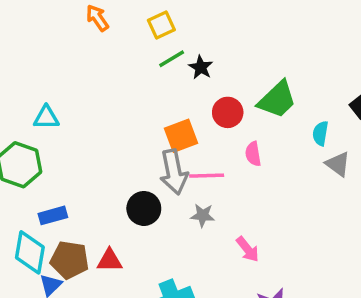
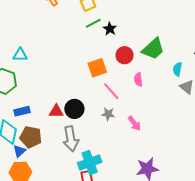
gray arrow: (174, 172) -> (71, 139), moved
pink line: (207, 176) -> (111, 91), turned 48
pink arrow: (248, 249) -> (134, 123), moved
red triangle: (109, 260) -> (56, 111), moved

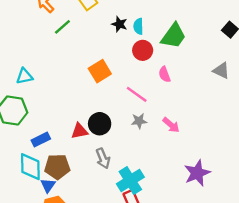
green line: (93, 23) -> (62, 27), moved
orange square: (97, 68) -> (100, 71), moved
cyan semicircle: (177, 69) -> (138, 26), moved
gray arrow: (71, 139) -> (103, 158), size x0.7

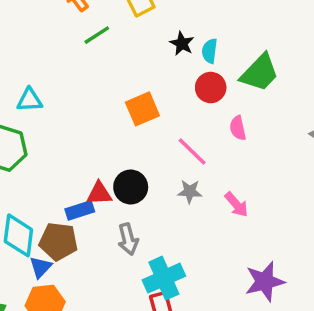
blue rectangle: (41, 140) -> (80, 210), moved

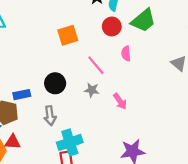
red triangle: (99, 193) -> (13, 142), moved

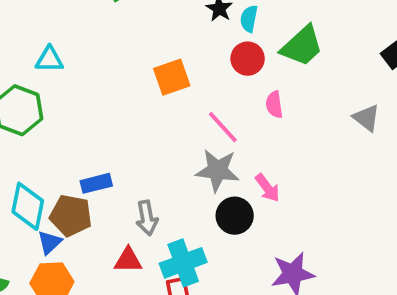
black circle: (55, 83) -> (235, 216), moved
gray star: (92, 90) -> (217, 170), size x1.6
red triangle: (13, 142) -> (128, 260), moved

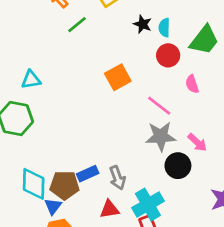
blue rectangle: (96, 183) -> (88, 174), moved

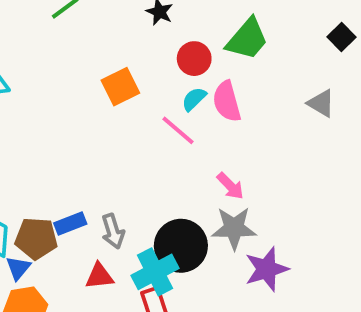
cyan semicircle: (164, 28) -> (194, 99), moved, turned 42
pink semicircle: (192, 84) -> (227, 101), size x1.5
gray star: (161, 136) -> (234, 228), moved
black circle: (178, 166) -> (181, 246), moved, size x1.4

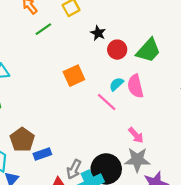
red circle: (194, 59) -> (117, 50), moved
gray arrow: (113, 231) -> (74, 169), moved, turned 42
brown pentagon: (36, 238) -> (22, 140), moved, turned 30

